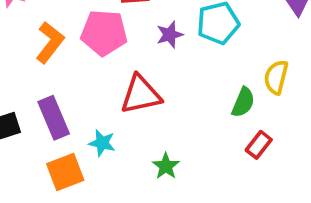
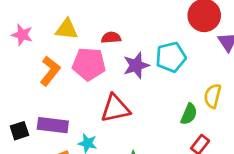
purple star: (170, 35) -> (136, 65), size x1.4
purple rectangle: (54, 118) -> (53, 125), turned -60

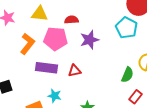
cyan pentagon: (171, 57) -> (126, 28), moved, turned -30
red triangle: (115, 108) -> (74, 71), size x0.6
purple rectangle: (53, 125) -> (46, 68), moved

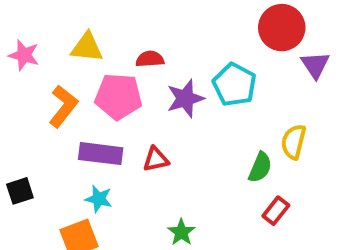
cyan pentagon: (126, 28) -> (235, 85), moved
cyan star: (54, 96) -> (99, 199), moved

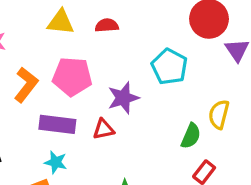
yellow triangle: (87, 47) -> (61, 22), moved
red semicircle: (150, 59) -> (107, 25), moved
purple star: (185, 98) -> (123, 98), moved

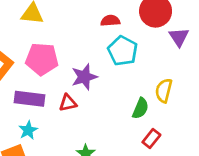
red semicircle: (107, 25) -> (110, 21), moved
cyan star: (56, 162) -> (28, 130), turned 30

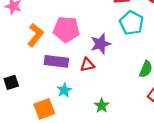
cyan star: (28, 130) -> (64, 90), moved

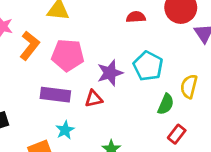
cyan pentagon: (131, 23) -> (148, 66), moved
orange L-shape: (35, 35) -> (30, 46), moved

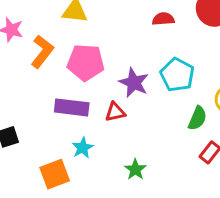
purple star: (110, 73) -> (134, 83), turned -30

